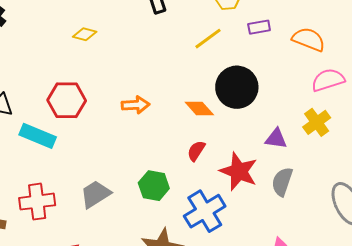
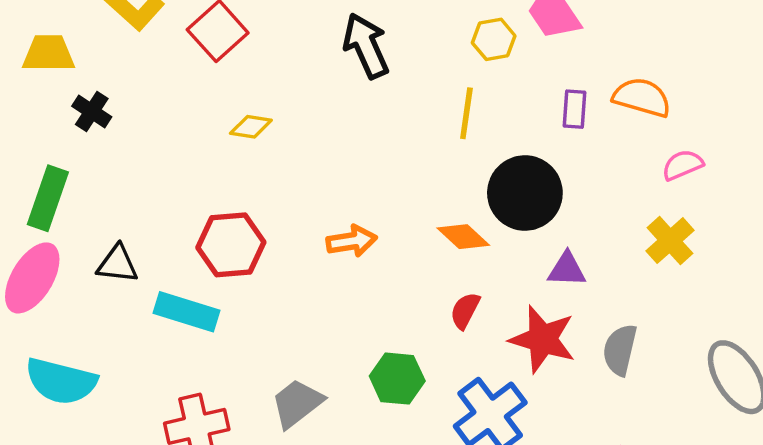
purple rectangle: (259, 27) -> (574, 109), moved, turned -70
yellow line: (208, 39) -> (466, 113), turned -40
pink semicircle: (328, 80) -> (683, 165), size x0.7
purple triangle: (276, 139) -> (567, 269), moved

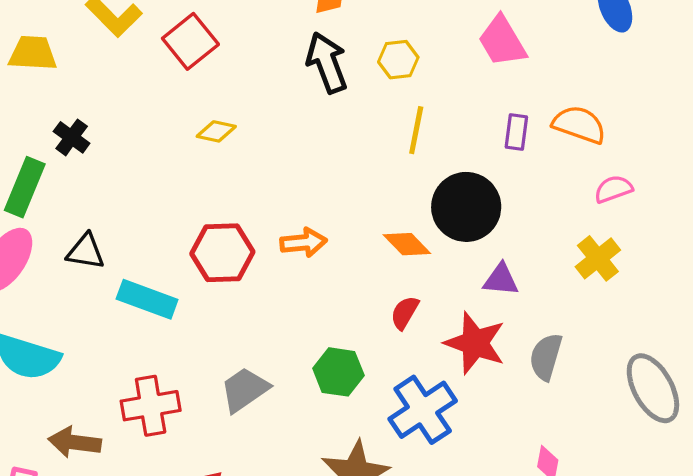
yellow hexagon: (494, 39) -> (398, 60), moved
black cross: (92, 112) -> (72, 137), moved
red hexagon: (231, 245) -> (222, 253), moved

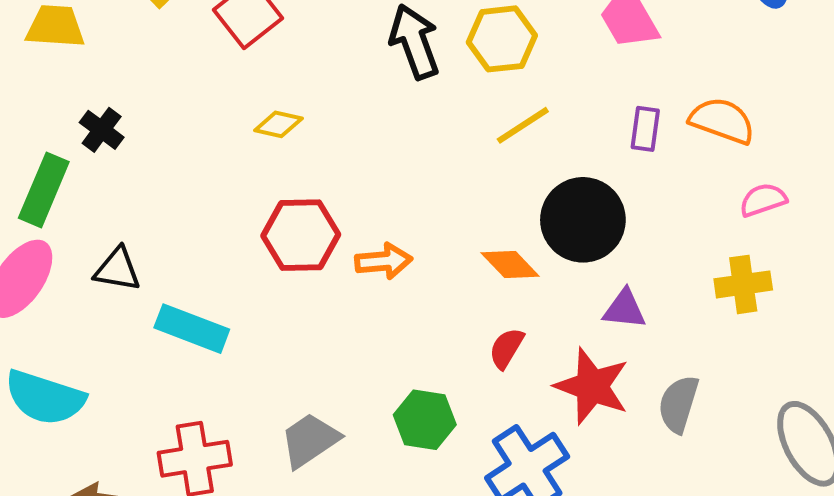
yellow hexagon: (398, 60) -> (502, 39), size x1.4
yellow line: (416, 130) -> (523, 125), turned 45
red hexagon: (222, 253) -> (301, 235), moved
yellow cross: (598, 258) -> (743, 284), turned 30

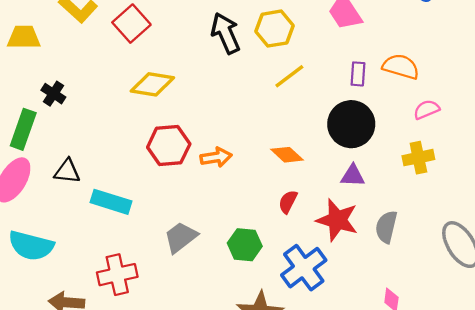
yellow diamond: (278, 124) -> (152, 84), size x1.6
black circle: (583, 220) -> (351, 124), moved
gray trapezoid: (310, 440) -> (181, 237), moved

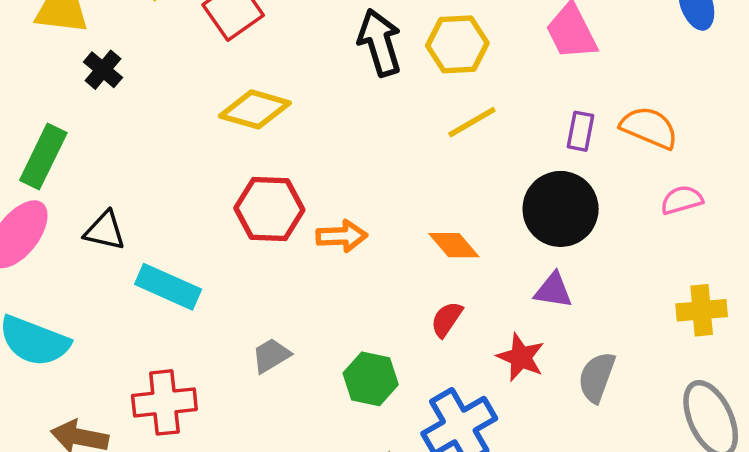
black cross: (53, 94) -> (103, 70), moved
yellow cross: (418, 158) -> (702, 310), moved
red star: (337, 220) -> (521, 357), size x0.7
gray trapezoid: (181, 237) -> (271, 355), size x0.7

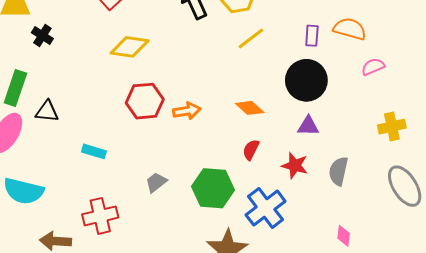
black triangle: (105, 231) -> (47, 111), moved
cyan rectangle: (168, 287) -> (94, 151), size x0.7
green hexagon: (371, 379) -> (213, 188), size x1.4

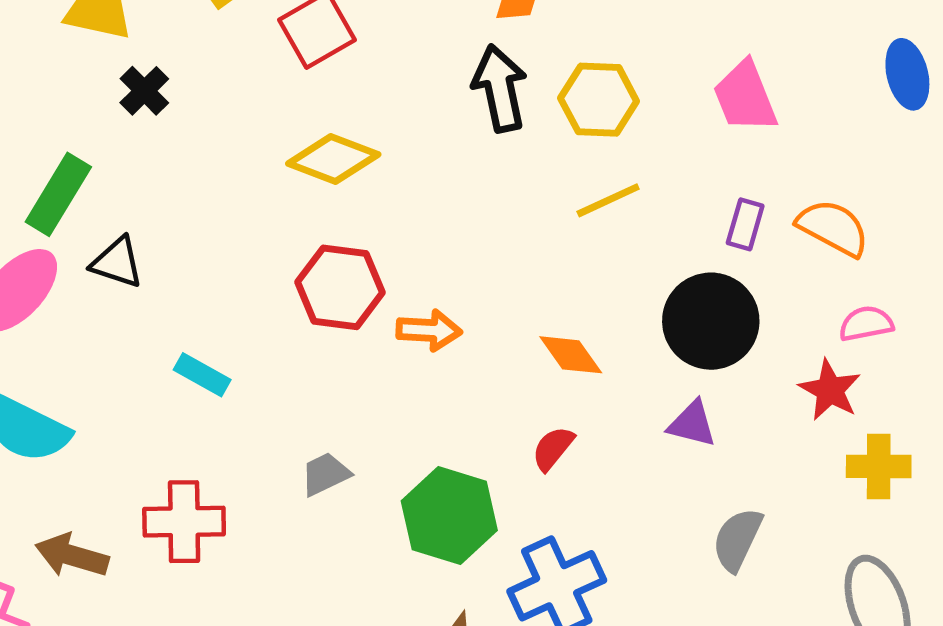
red star: (295, 165) -> (830, 390), moved

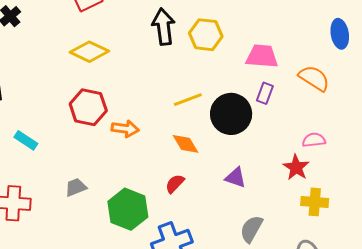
pink trapezoid: (745, 97) -> (262, 56), moved, turned 112
yellow line: (608, 200) -> (188, 100), moved
orange semicircle: (833, 228) -> (314, 78), moved
black circle: (711, 321) -> (231, 114), moved

